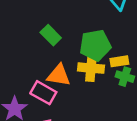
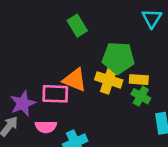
green rectangle: (51, 35) -> (77, 26), moved
pink rectangle: (43, 93) -> (55, 94), turned -40

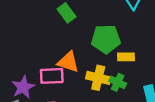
yellow cross: (109, 80) -> (98, 78), moved
green cross: (141, 96) -> (118, 82), moved

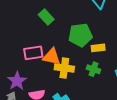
pink rectangle: (52, 76) -> (33, 53), moved
yellow cross: (98, 78) -> (64, 68), moved

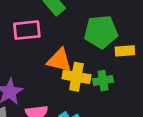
pink rectangle: (33, 53) -> (27, 30), moved
green cross: (93, 69) -> (103, 81), moved, turned -32

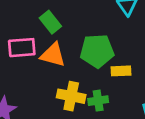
orange triangle: (59, 60) -> (53, 55), moved

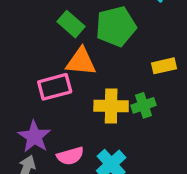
pink rectangle: (22, 48) -> (55, 87), moved
green pentagon: (97, 51) -> (116, 26), moved

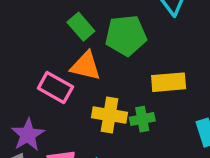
yellow rectangle: (164, 66) -> (169, 82), size x1.4
pink rectangle: (55, 87) -> (55, 87), turned 36

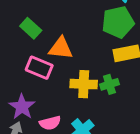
green rectangle: (81, 27) -> (31, 28), moved
green pentagon: (126, 35) -> (118, 22), moved

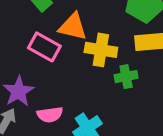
yellow cross: (84, 84) -> (101, 50), moved

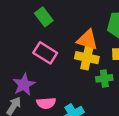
orange triangle: (73, 27) -> (87, 40), moved

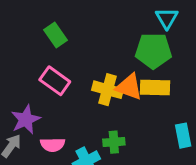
orange triangle: (87, 40) -> (129, 87), moved
green cross: (104, 78) -> (114, 142), moved

